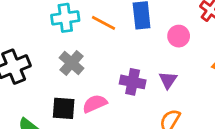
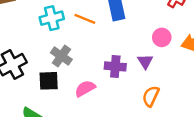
pink circle: (179, 36) -> (162, 37), moved
black square: (64, 108) -> (49, 81), moved

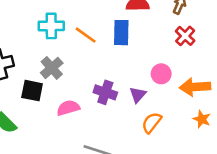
orange semicircle: (151, 96) -> (152, 123), moved

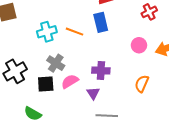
red cross: (185, 36) -> (149, 12), turned 35
purple triangle: (138, 95) -> (93, 93), moved
pink semicircle: (68, 108) -> (70, 81), moved

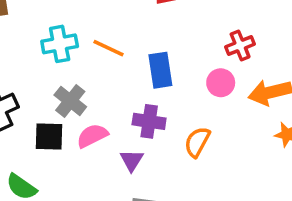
red cross: (149, 12) -> (240, 45), moved
blue rectangle: (101, 22) -> (160, 70), moved
orange semicircle: (142, 84) -> (197, 142), moved

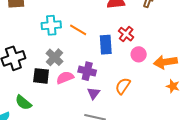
red cross: (240, 45) -> (126, 34), moved, turned -35
purple cross: (149, 121) -> (87, 71), moved
purple triangle: (132, 160) -> (94, 93), moved

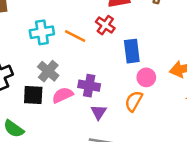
red cross: (126, 34) -> (105, 25), moved
blue rectangle: (106, 45) -> (132, 51), moved
pink circle: (139, 54) -> (146, 77), moved

